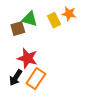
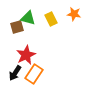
orange star: (69, 14) -> (74, 14), moved
red star: (27, 58) -> (26, 55), turned 30

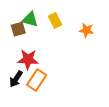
orange star: (74, 14) -> (86, 30), moved
red star: (26, 55) -> (28, 59), turned 30

